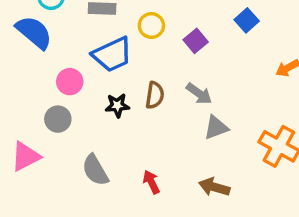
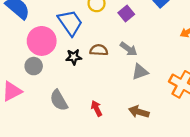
blue trapezoid: (112, 54) -> (70, 23), turned -100
pink circle: (70, 82) -> (42, 41), size x1.6
brown semicircle: (155, 95) -> (99, 50), turned -96

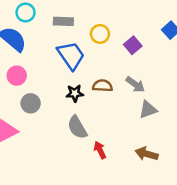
pink circle: (42, 41) -> (17, 76), moved, size x0.6
gray semicircle: (59, 100) -> (77, 127), moved

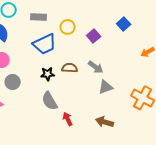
blue trapezoid: (71, 55) -> (45, 44), turned 100

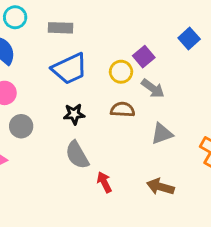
yellow circle: (68, 27) -> (121, 72), moved
gray arrow: (96, 67) -> (153, 88), moved
brown semicircle: (70, 68) -> (123, 110), moved

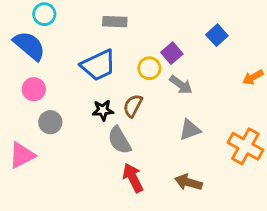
gray rectangle: (60, 28) -> (115, 22), moved
brown semicircle: (123, 110) -> (133, 106), moved, turned -65
gray semicircle: (77, 155) -> (119, 140), moved
red arrow: (104, 182) -> (133, 178), size x1.4

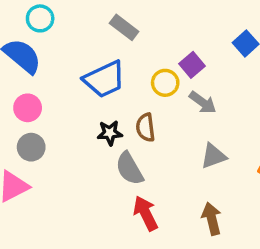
gray rectangle: (115, 22) -> (124, 27), turned 35
brown semicircle: (133, 106) -> (146, 127), turned -35
gray circle: (50, 122) -> (31, 147), moved
brown arrow: (188, 182) -> (212, 219), turned 60

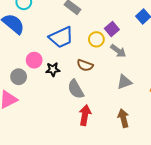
pink circle: (28, 108) -> (34, 60), moved
brown semicircle: (146, 127) -> (85, 65), turned -63
black star: (110, 133) -> (53, 69), moved
red arrow: (146, 213) -> (85, 115), turned 36

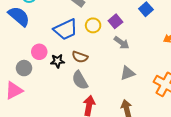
yellow circle: (96, 39) -> (93, 25), moved
brown semicircle: (85, 65) -> (80, 57), moved

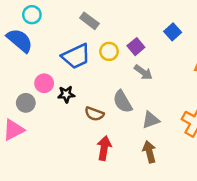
brown semicircle: (80, 57) -> (94, 114), moved
gray triangle: (128, 73) -> (151, 120), moved
gray semicircle: (80, 80) -> (122, 102), moved

